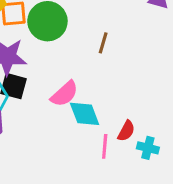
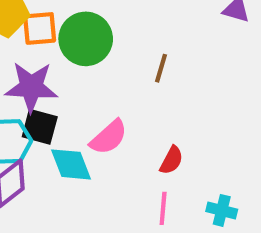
cyan diamond: (85, 114) -> (71, 164), moved
red semicircle: (126, 131) -> (171, 160), moved

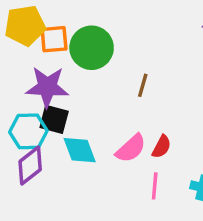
brown line: (161, 68) -> (143, 85), moved
pink semicircle: (109, 137) -> (131, 148), moved

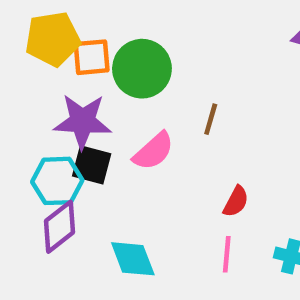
pink semicircle: (131, 148) -> (153, 151), moved
cyan diamond: (80, 150) -> (133, 259), moved

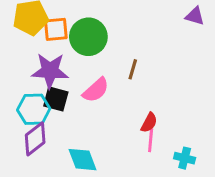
pink line: (227, 254) -> (151, 140), moved

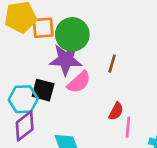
purple star: (50, 71) -> (66, 60), moved
red semicircle: (149, 123) -> (116, 111), moved

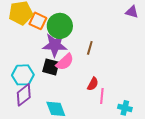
orange square: (43, 28) -> (38, 21), turned 30
black square: (43, 90) -> (51, 67), moved

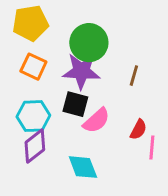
orange square: (38, 21) -> (33, 67), moved
pink semicircle: (65, 62) -> (96, 121), moved

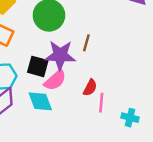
purple star: (81, 71) -> (60, 55), moved
cyan diamond: (83, 167) -> (40, 101), moved

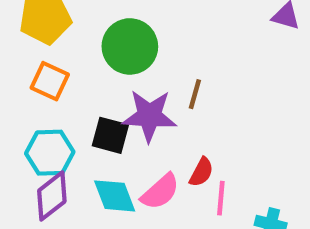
pink semicircle: (55, 80) -> (160, 192), moved

